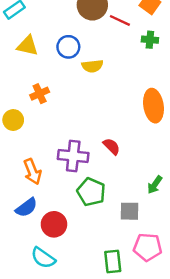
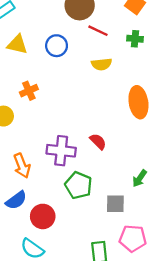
red line: (120, 20) -> (98, 31), moved
yellow semicircle: (92, 66) -> (102, 64), moved

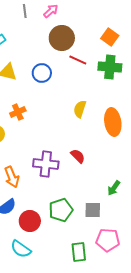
green cross: (135, 39) -> (110, 67), size x1.6
yellow semicircle: (102, 64) -> (80, 109), moved, turned 114
green pentagon: (78, 185) -> (61, 210), moved, turned 30

